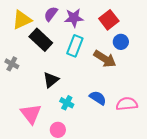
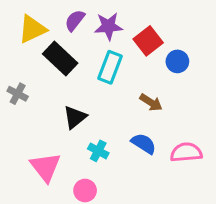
red square: (109, 20) -> (148, 41), moved
brown arrow: (105, 59) -> (151, 102), moved, size x0.7

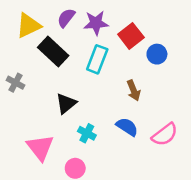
brown arrow: (151, 102) -> (134, 90), turned 36
pink semicircle: (186, 152) -> (165, 135), turned 148

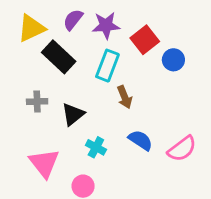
gray cross: (16, 83) -> (37, 101), moved, turned -30
brown arrow: (134, 90) -> (125, 97), moved

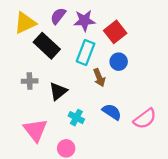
blue circle: (173, 60) -> (119, 62), moved

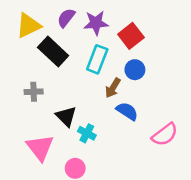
brown arrow: (99, 78) -> (113, 88), turned 54
black triangle: (58, 91) -> (66, 116), moved, turned -36
blue semicircle: (112, 112) -> (127, 111), moved

